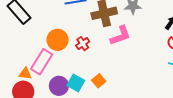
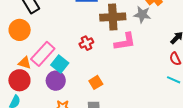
orange circle: (58, 40) -> (20, 30), moved
cyan square: (76, 83) -> (60, 64), moved

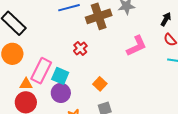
pink L-shape: (125, 42) -> (137, 46), moved

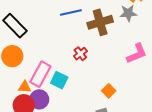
orange square: (100, 84) -> (109, 91), moved
purple circle: (61, 93) -> (39, 99), moved

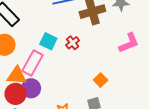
cyan square: (59, 80) -> (48, 41), moved
orange triangle: (25, 87) -> (17, 76), size x1.5

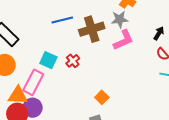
pink L-shape: (129, 43) -> (123, 40), moved

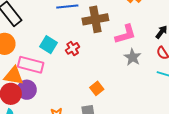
gray star: (120, 19) -> (133, 57), moved, turned 30
pink rectangle: (33, 82) -> (31, 65), turned 70

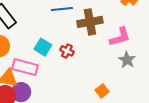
red cross: (73, 48) -> (67, 51), turned -32
orange square: (97, 88) -> (102, 91), moved

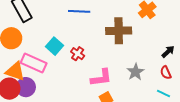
brown cross: (90, 22) -> (119, 31), moved
pink L-shape: (120, 37) -> (101, 78), moved

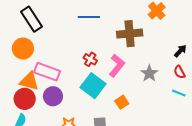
cyan square: (55, 46) -> (93, 86), moved, size x1.4
pink L-shape: (101, 78) -> (117, 66), moved, turned -40
purple circle: (26, 87) -> (53, 96), moved

